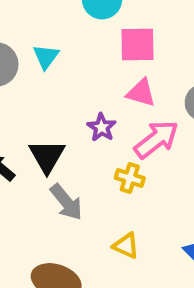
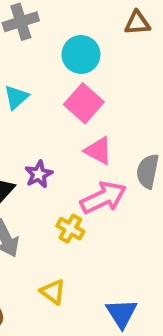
pink square: (138, 45) -> (84, 103), moved, turned 30
purple star: (102, 127) -> (39, 174), moved

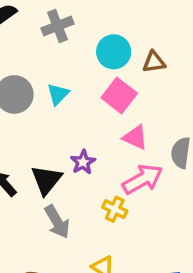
brown triangle: (137, 23) -> (154, 62), moved

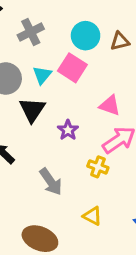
gray cross: (58, 26) -> (31, 32), moved
pink square: (119, 95) -> (72, 68), moved
black triangle: (46, 180) -> (32, 110), moved

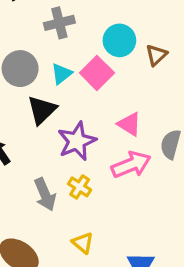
brown triangle: (120, 41) -> (156, 55), turned -42
purple star: (68, 130) -> (77, 141), size x1.6
yellow cross: (98, 167) -> (80, 187), moved

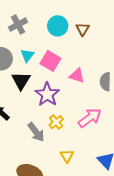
pink square: (97, 73) -> (50, 61), moved
pink arrow: (131, 165) -> (90, 118), moved
yellow cross: (80, 187) -> (56, 122), turned 32
yellow triangle: (83, 243) -> (67, 156), turned 32

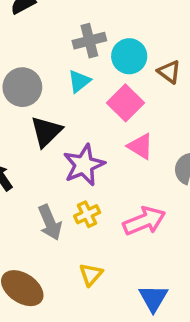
gray cross: (18, 25) -> (89, 41), moved
brown triangle: (83, 29) -> (169, 72), turned -40
cyan triangle: (27, 55) -> (79, 81), moved
pink square: (50, 61) -> (126, 103), moved

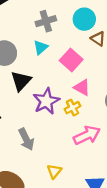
cyan circle: (129, 56) -> (84, 19), moved
yellow cross: (87, 214) -> (72, 108), moved

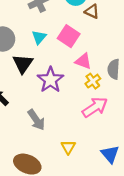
cyan triangle: (41, 47) -> (39, 37), moved
yellow cross: (72, 108) -> (93, 81), moved

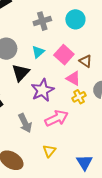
brown triangle: (92, 11) -> (86, 61), moved
pink arrow: (95, 107) -> (57, 118), moved

